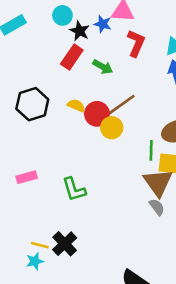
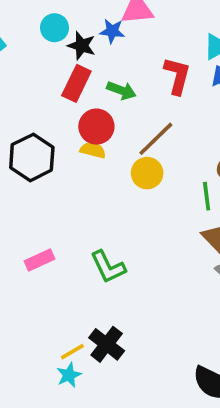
red L-shape: (136, 43) -> (177, 76), moved
red circle: (97, 114) -> (96, 127), moved
yellow line: (40, 245) -> (72, 352), turned -36

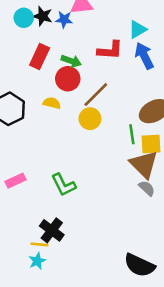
black star: (82, 46) -> (43, 16), moved
red L-shape: (177, 76) -> (110, 50), turned 80
red circle: (96, 127) -> (68, 79), moved
black cross: (107, 344) -> (52, 230), moved
yellow line: (72, 352) -> (39, 244), turned 36

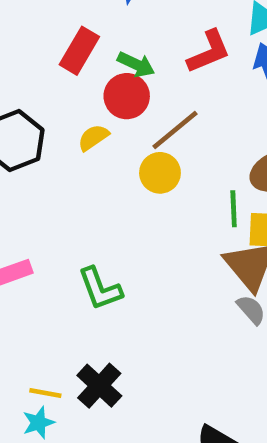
red L-shape: (110, 50) -> (209, 52), turned -32
yellow semicircle: (52, 103) -> (93, 137), turned -54
black cross: (52, 230) -> (99, 386), moved

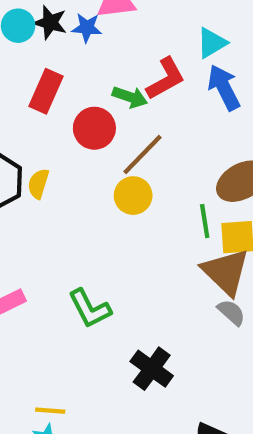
green arrow: (136, 64) -> (130, 97), moved
yellow semicircle: (93, 137) -> (38, 184), moved, turned -32
black cross: (99, 386) -> (152, 369), moved

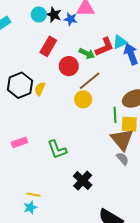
cyan triangle: (212, 43) -> (120, 42), moved

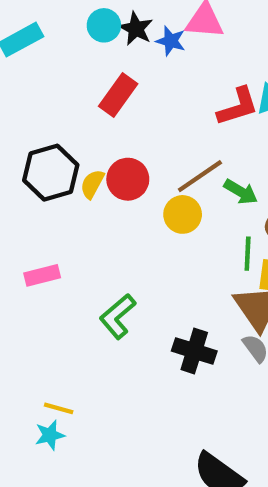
green arrow: (87, 53) -> (241, 192), moved
red circle: (69, 66) -> (128, 179), moved
pink rectangle: (19, 142) -> (42, 275), moved
green L-shape: (57, 149) -> (118, 316), turned 65
black cross: (83, 181) -> (194, 351), moved, turned -30

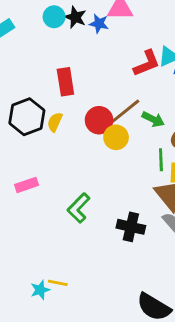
red rectangle: (118, 95) -> (65, 82), moved, turned -40
red circle: (128, 179) -> (99, 120), moved
yellow line: (59, 408) -> (58, 283), moved

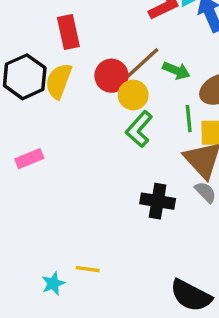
yellow semicircle: (55, 122) -> (59, 81), size x1.5
green L-shape: (79, 208) -> (139, 129), moved
yellow line: (58, 283) -> (88, 269), moved

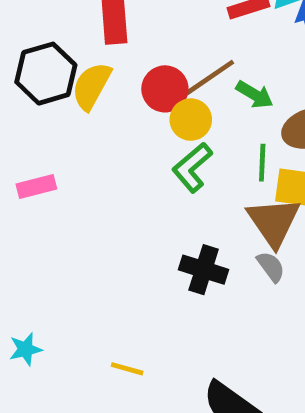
yellow line: (88, 269) -> (127, 369), moved
cyan star: (53, 283) -> (25, 349), moved

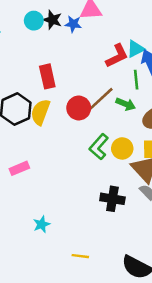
yellow circle: (191, 120) -> (122, 148), moved
green line: (262, 163) -> (136, 80), moved
cyan star: (25, 349) -> (42, 224), moved

